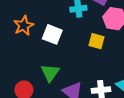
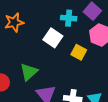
white square: (52, 34) -> (53, 38), moved

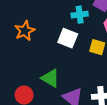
green triangle: (29, 72) -> (50, 78), turned -36

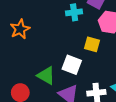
white square: (68, 38) -> (72, 65), moved

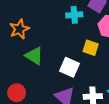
green triangle: (46, 76) -> (34, 56), moved

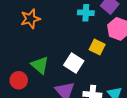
green triangle: (34, 56) -> (40, 65), moved

